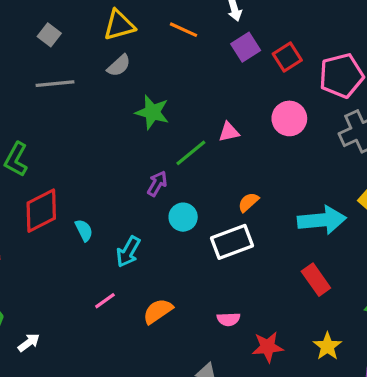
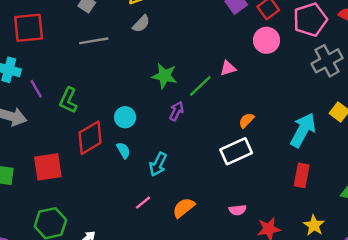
green star: (152, 112) -> (164, 76), moved
pink circle: (289, 118) -> (267, 40), moved
cyan circle: (183, 217) -> (125, 117), moved
cyan arrow: (322, 220) -> (303, 130), turned -52
red rectangle: (316, 280) -> (302, 175), turned 50

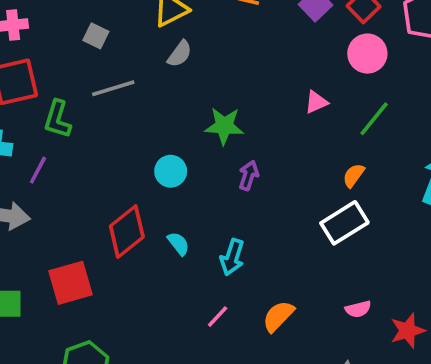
green line: (200, 86) -> (374, 119), moved
purple line: (36, 89) -> (38, 170), turned 66
green L-shape: (68, 100) -> (57, 119), moved
cyan circle: (125, 117) -> (171, 171), moved

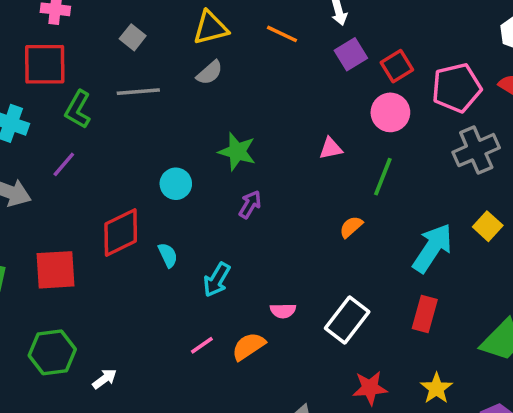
green line: (374, 119) -> (383, 177), turned -30
purple line: (38, 170) -> (64, 164), moved
white rectangle: (344, 223) -> (347, 320), moved, turned -33
pink semicircle: (358, 309) -> (283, 311), moved
pink line: (218, 317) -> (202, 345), moved

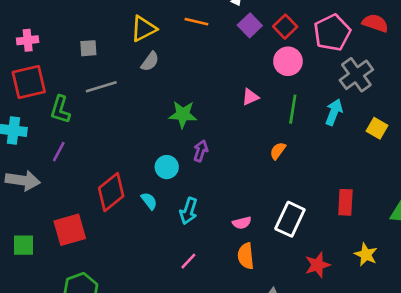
gray square: (133, 37) -> (88, 48), turned -30
cyan circle: (176, 184) -> (167, 167), moved
cyan arrow: (432, 248) -> (334, 112), moved, size x0.7
orange semicircle: (249, 346) -> (246, 256), moved, turned -50

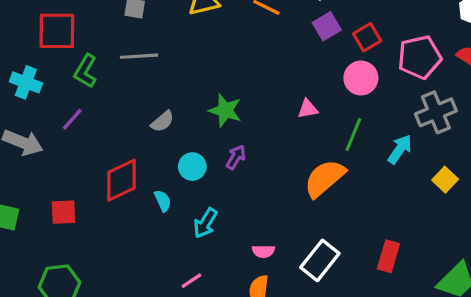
gray semicircle: (150, 61) -> (162, 121), moved
orange semicircle: (278, 151) -> (325, 178), size x2.0
red square: (70, 230) -> (64, 212), size x0.7

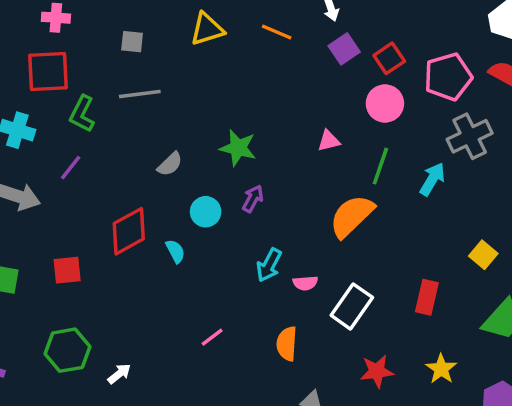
yellow square: (445, 180) -> (483, 255), moved
cyan arrow: (205, 223) -> (269, 265), moved
pink semicircle: (263, 251) -> (305, 283), moved

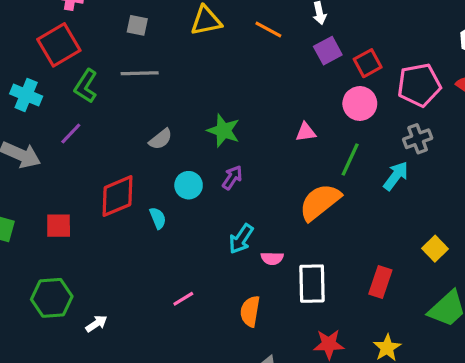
red square: (48, 72) -> (59, 45), turned -33
gray cross: (470, 136) -> (418, 139), moved, size x0.7
white rectangle: (352, 306) -> (312, 284), turned -42

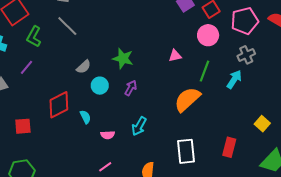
gray line: (140, 73) -> (67, 26), turned 50
cyan circle: (189, 185) -> (100, 86), moved
pink semicircle: (272, 258) -> (108, 135), moved

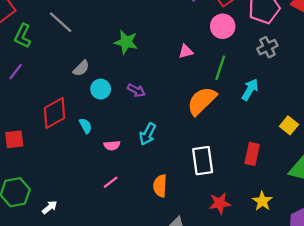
green star: (123, 59) -> (126, 42), moved
cyan arrow: (234, 79) -> (250, 90), moved
purple arrow: (131, 88) -> (136, 90), turned 91

